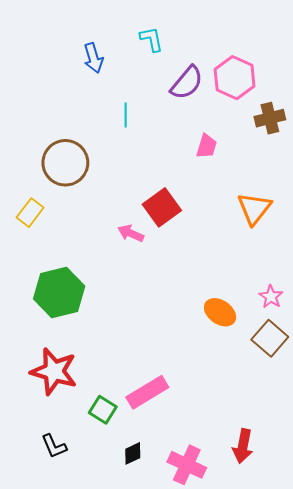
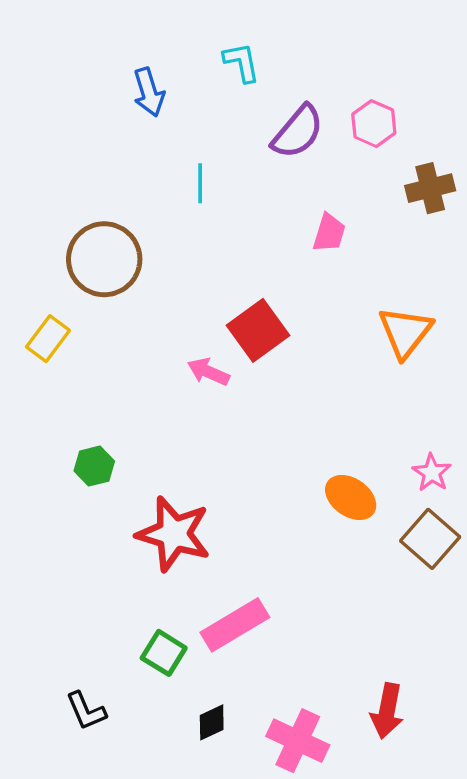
pink hexagon: (235, 78) -> (374, 124), size x0.7
green hexagon: (59, 293) -> (94, 466), size x0.5
red star: (54, 371) -> (174, 534), moved

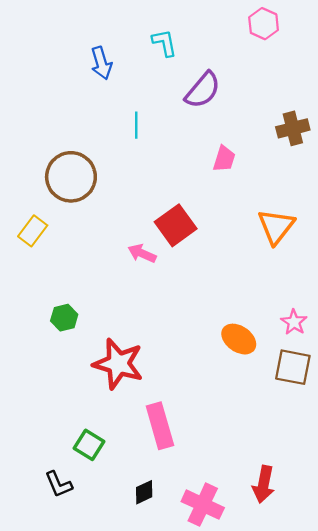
pink hexagon: (374, 124) -> (264, 24), moved
brown square: (430, 539) -> (293, 367), turned -30
pink rectangle: (235, 625) -> (160, 426), turned -75
green square: (164, 653) -> (89, 445), moved

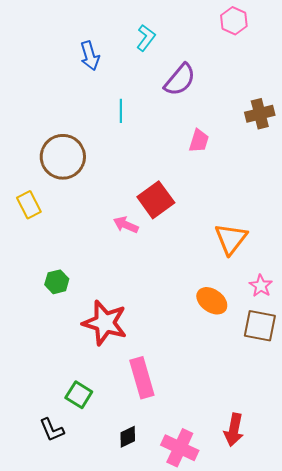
cyan L-shape: (164, 43) -> (146, 38), turned 48
orange triangle: (276, 226) -> (231, 239), moved
yellow rectangle: (33, 231) -> (29, 205), turned -64

